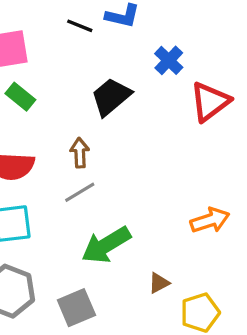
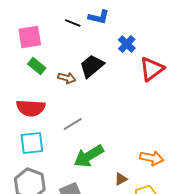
brown arrow: (80, 153) -> (67, 78), moved, turned 108
orange arrow: (210, 220) -> (152, 158), moved, turned 30

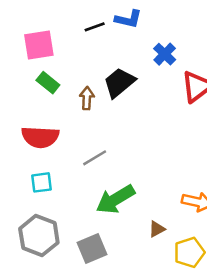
black line: (73, 23) -> (95, 27), turned -42
brown arrow: (67, 78) -> (87, 98), turned -102
cyan square: (32, 143) -> (41, 182), size x0.7

